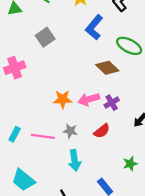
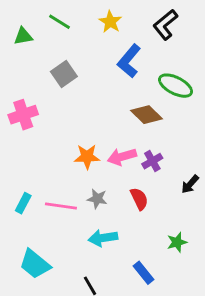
red semicircle: (102, 131) -> (139, 199), turned -77
cyan arrow: (75, 160) -> (103, 238), turned 90

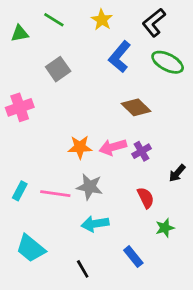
green ellipse: (176, 86) -> (168, 62), moved
gray star: (97, 199) -> (90, 187), size x1.4
red semicircle: (139, 199) -> (146, 198), moved

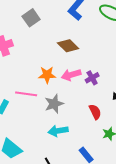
brown diamond: (136, 107) -> (68, 46), moved
gray star: (90, 187) -> (54, 104), turned -30
pink line: (55, 194) -> (26, 94), moved

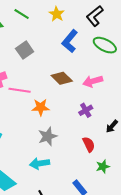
pink arrow: (71, 75) -> (93, 81), moved
pink line: (26, 94) -> (20, 90), moved
cyan arrow: (58, 131) -> (40, 163), moved

